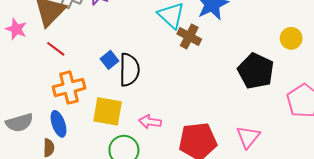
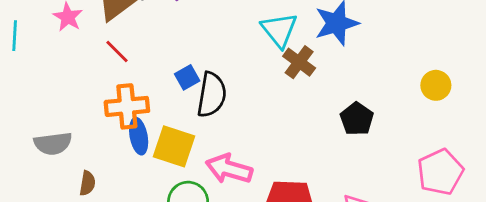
black pentagon: (256, 71) -> (357, 119), moved, size x0.7
pink arrow: (150, 122) -> (229, 169), size x1.5
blue ellipse: (58, 124) -> (139, 136), moved

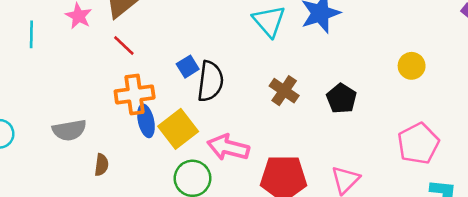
brown cross: (299, 62) -> (284, 91), moved
yellow square: (174, 146) -> (178, 129), turned 36

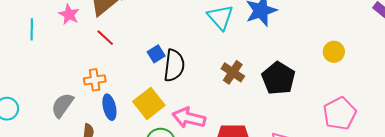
orange cross: (135, 95) -> (95, 80), moved, size x0.7
black pentagon: (342, 99) -> (278, 78), size x1.4
blue ellipse: (146, 121) -> (109, 107), moved
gray semicircle: (69, 130) -> (62, 105), turned 136

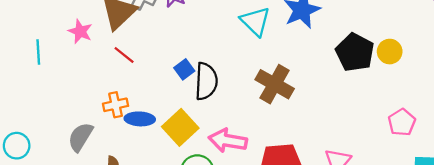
brown cross: (233, 72) -> (275, 84), size x1.4
black pentagon: (278, 78) -> (355, 52), moved
blue ellipse: (109, 107) -> (140, 119), moved, turned -70
pink pentagon: (340, 113) -> (402, 122), size x0.7

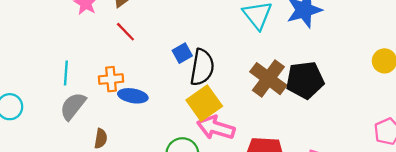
cyan line: (38, 52) -> (66, 73), moved
black pentagon: (355, 52) -> (305, 80), moved, turned 30
yellow square: (180, 127) -> (204, 103), moved

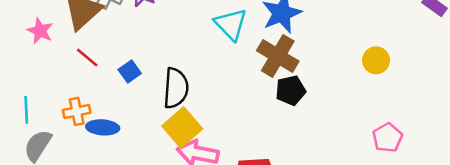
blue square: (182, 53) -> (130, 71), moved
brown cross: (268, 79) -> (278, 56), moved
black pentagon: (305, 80) -> (291, 90), size x0.7

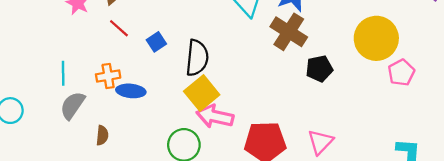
yellow circle: (376, 60) -> (376, 38), size x1.8
black pentagon: (291, 90) -> (319, 69), moved
pink pentagon: (387, 138) -> (401, 73), moved

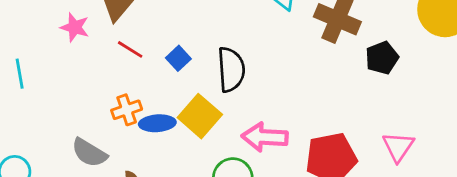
cyan line: (63, 73) -> (20, 74), moved
yellow square: (202, 93) -> (200, 116), moved
gray semicircle: (73, 105) -> (89, 153), turned -84

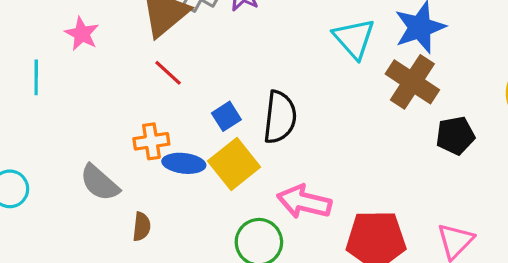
pink star: (75, 27) -> (82, 34), moved
blue square: (178, 58) -> (226, 116), moved

